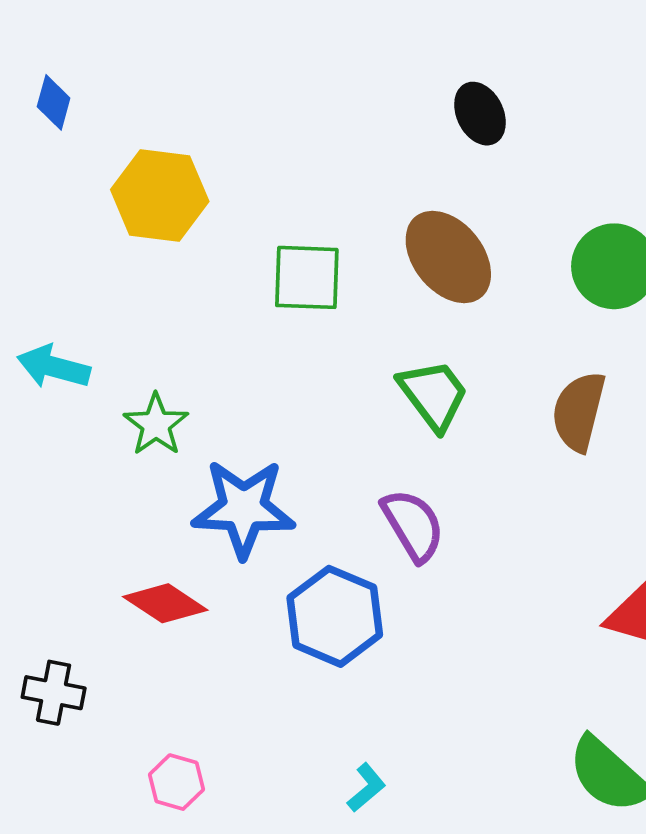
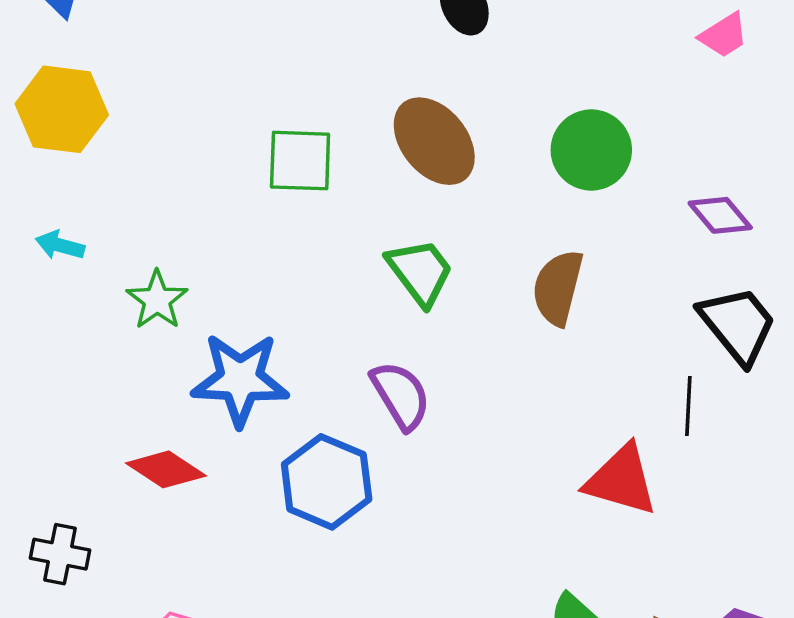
yellow hexagon: (160, 196) -> (62, 109), moved
cyan arrow: (54, 367) -> (60, 245), size x0.7

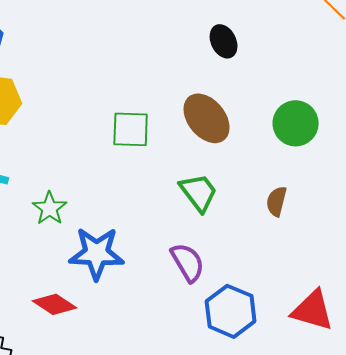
brown semicircle: (558, 288) -> (277, 201), size x0.7
blue hexagon: (327, 482) -> (231, 311), moved

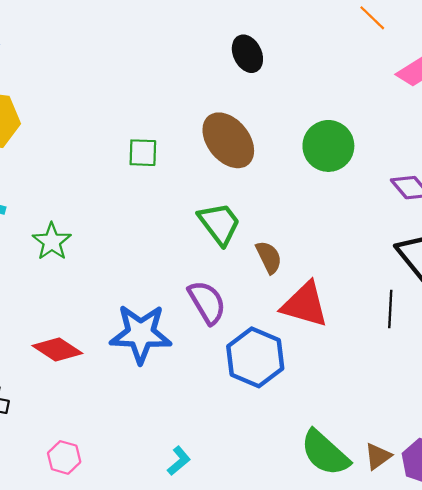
green square: (131, 129) -> (143, 153), size x0.7
brown semicircle: (277, 201) -> (269, 257), moved, turned 140
blue star: (97, 253) -> (141, 334), moved
red triangle: (313, 310) -> (305, 305), moved

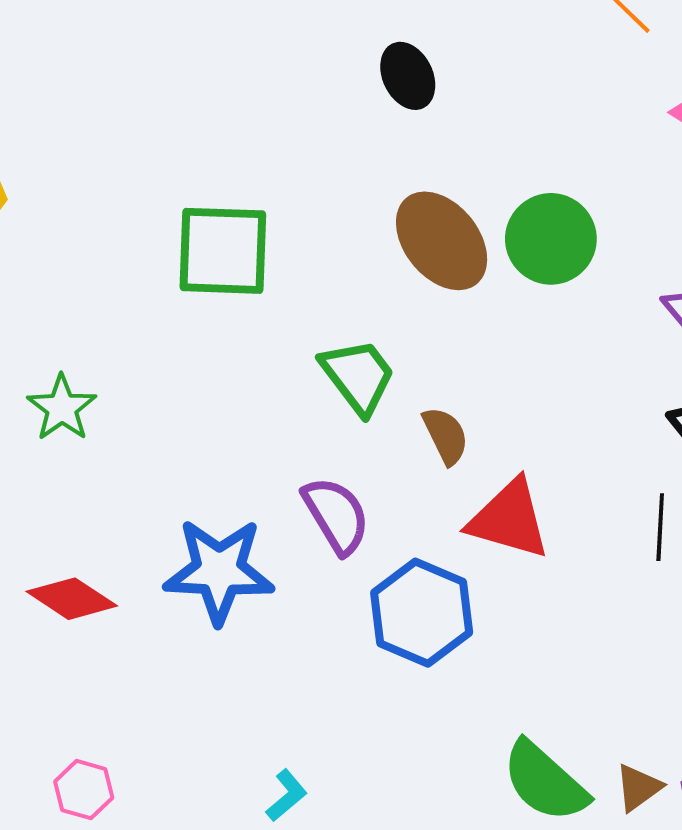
brown ellipse: (228, 140) -> (442, 241), moved
green square: (143, 153) -> (223, 251), size x1.8

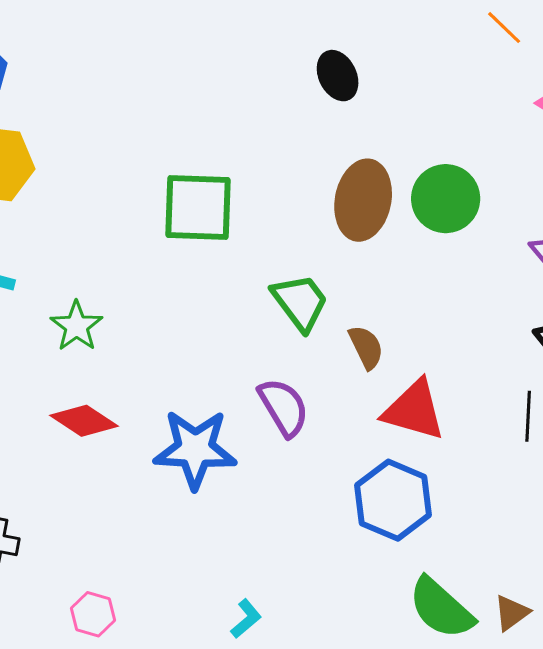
brown ellipse: (442, 241) -> (363, 200), turned 50
red diamond: (72, 599) -> (84, 421), moved
blue hexagon: (422, 613) -> (393, 500), moved

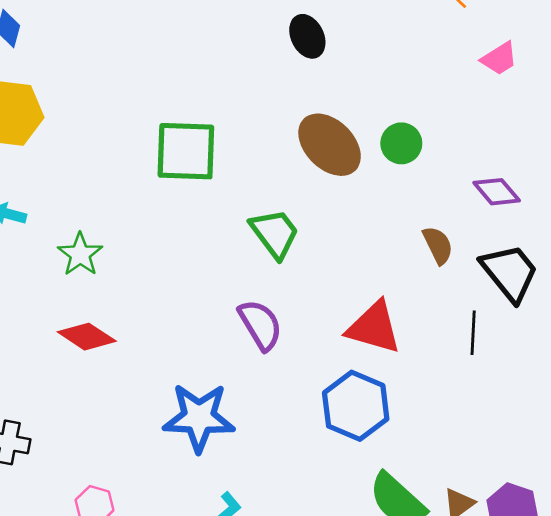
green circle: (446, 199) -> (401, 143), size x0.7
brown ellipse: (363, 200) -> (330, 145), turned -56
brown semicircle: (366, 347) -> (438, 245), moved
blue star: (195, 449) -> (199, 418), moved

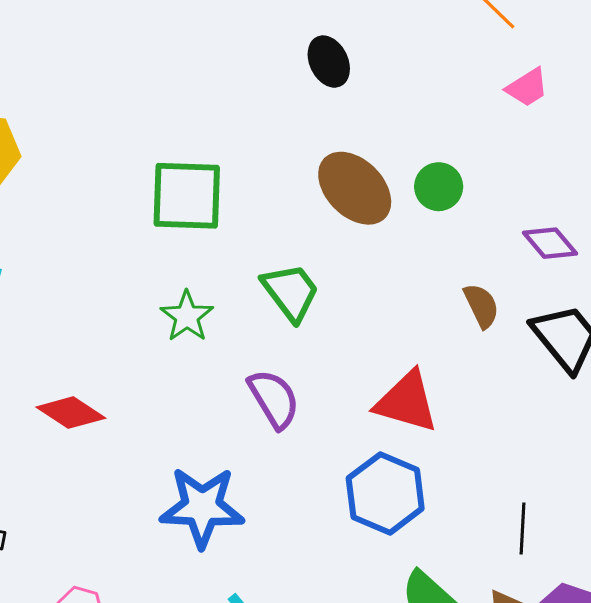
pink trapezoid: (499, 59) -> (527, 87), moved
green star: (80, 254) -> (187, 316), moved
black line: (473, 333) -> (523, 529), moved

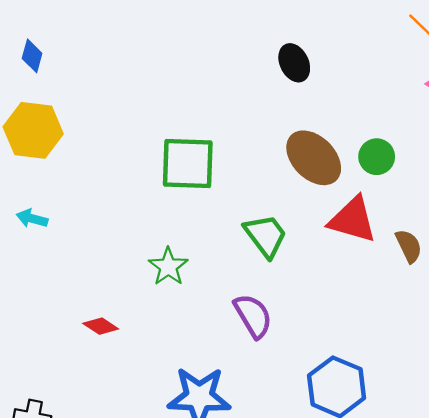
green star: (187, 316) -> (168, 267), moved
red triangle: (407, 402) -> (353, 220), moved
red diamond: (71, 413) -> (101, 326), size x0.7

